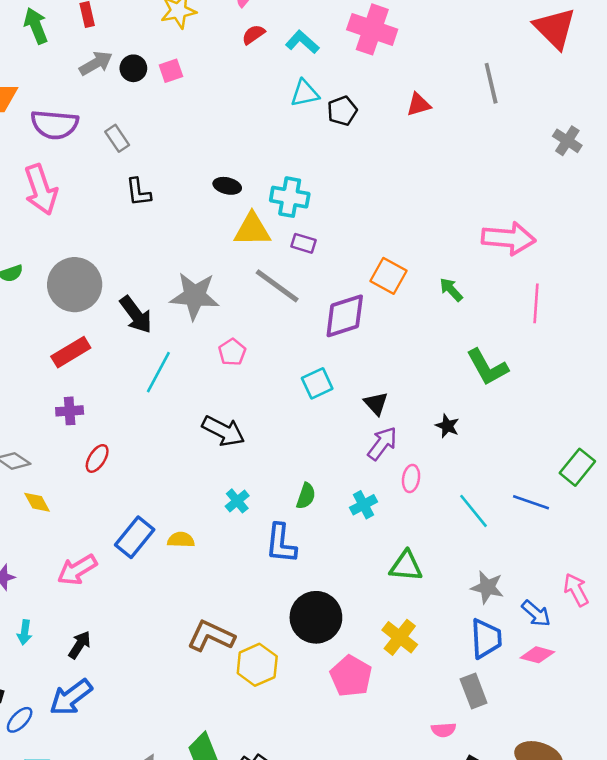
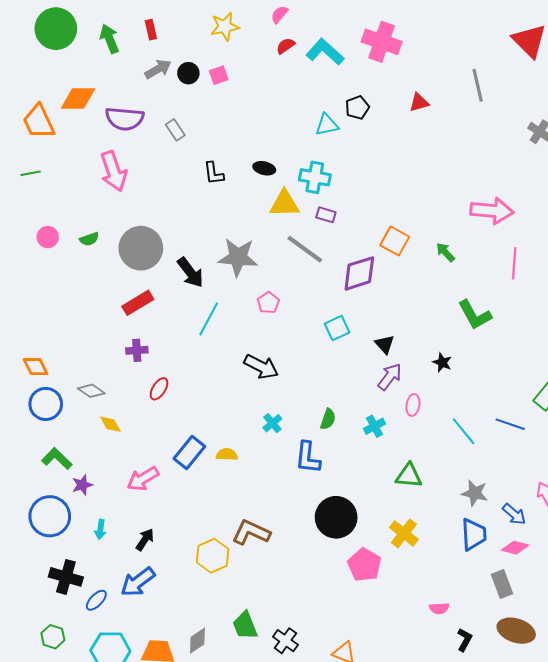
cyan L-shape: (302, 42) -> (325, 52), size x1.4
cyan triangle: (305, 93) -> (327, 125), moved
black L-shape: (138, 192) -> (214, 173), moved
yellow hexagon: (257, 665) -> (213, 556), moved
gray rectangle: (474, 691) -> (502, 584), moved

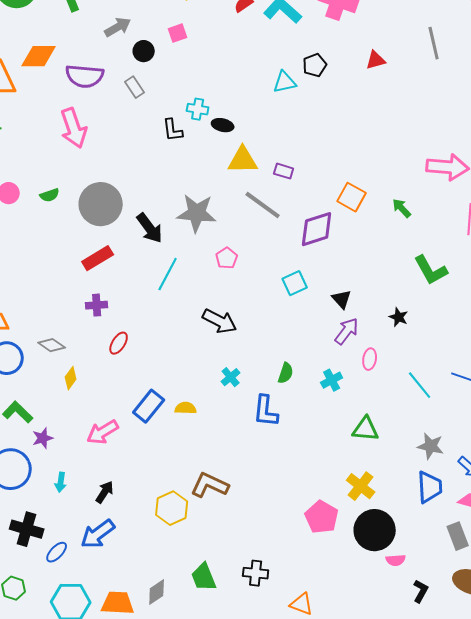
black circle: (188, 73) -> (144, 51), moved
cyan cross: (315, 177) -> (198, 109), moved, size x0.7
yellow diamond: (110, 424) -> (71, 378), turned 65
black circle: (336, 517) -> (375, 530), moved
black cross: (285, 641) -> (256, 573), moved, turned -30

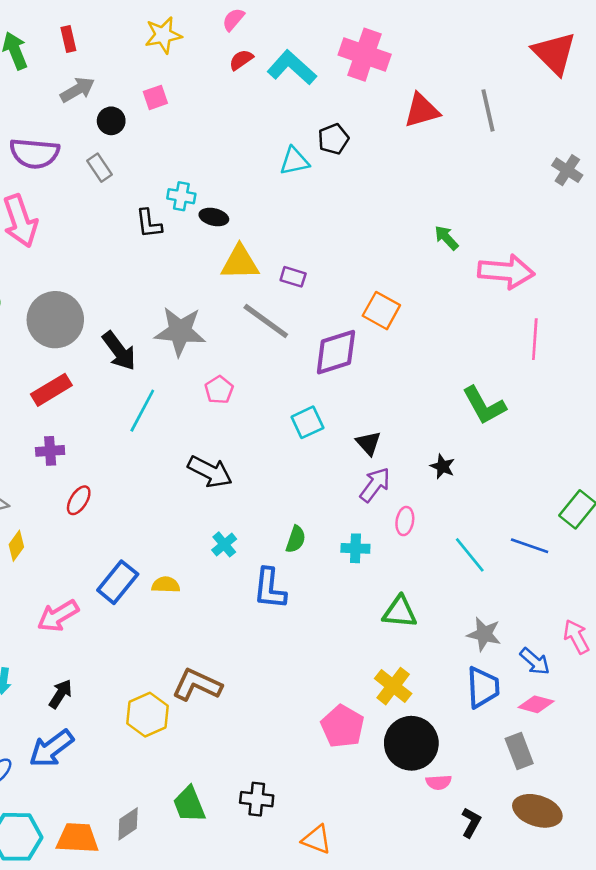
red triangle: (376, 60) -> (422, 110), moved, size x1.4
green arrow: (402, 208) -> (446, 238), moved
cyan cross: (332, 380) -> (355, 548), turned 30

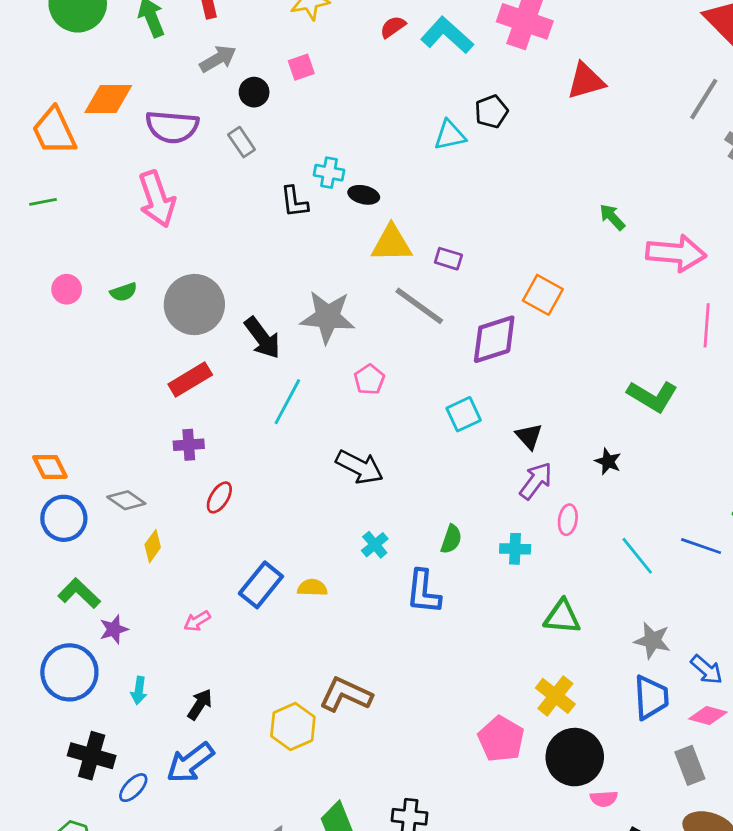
gray line: (488, 110) -> (704, 99), moved, turned 45
green L-shape: (484, 405) -> (652, 396), turned -30
pink arrow: (58, 616) -> (197, 621), size x0.6

